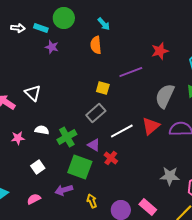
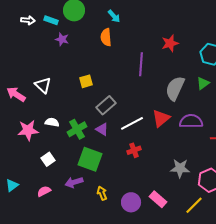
purple line: (131, 72) -> (141, 64), turned -65
yellow square: (103, 88) -> (86, 81), moved, turned -32
pink star: (18, 138) -> (28, 130), size x1.5
purple triangle: (94, 145) -> (102, 129), moved
red cross: (111, 158) -> (134, 150), moved, turned 32

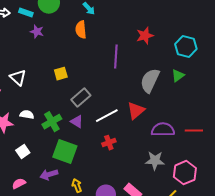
purple semicircle: (191, 121) -> (163, 130), moved

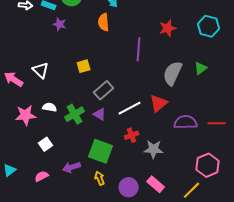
cyan hexagon: (186, 47) -> (209, 26), moved
green square: (65, 152) -> (101, 151), moved
gray star: (155, 161) -> (154, 149), moved

